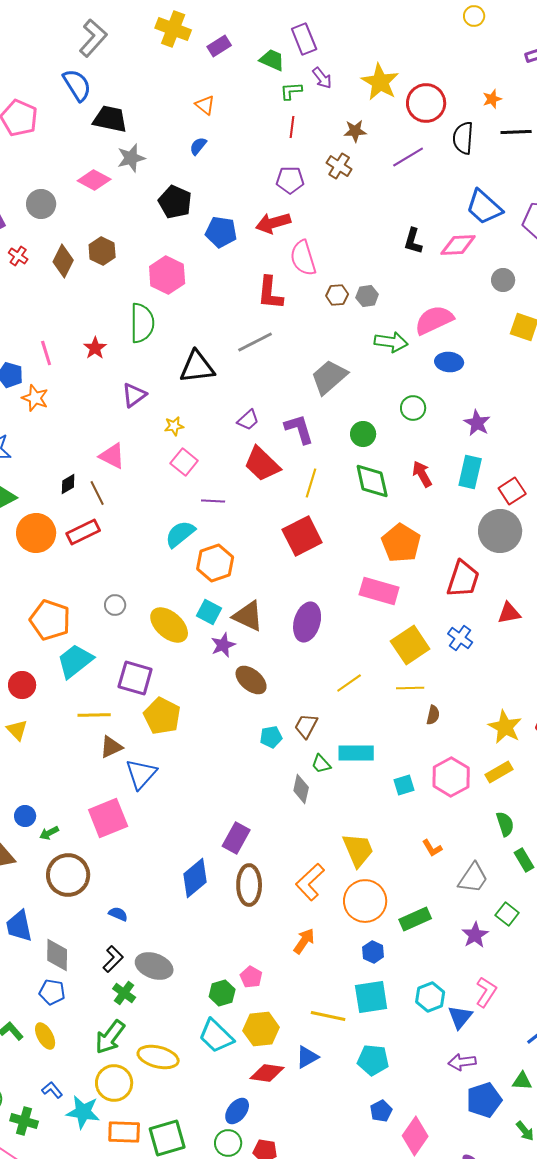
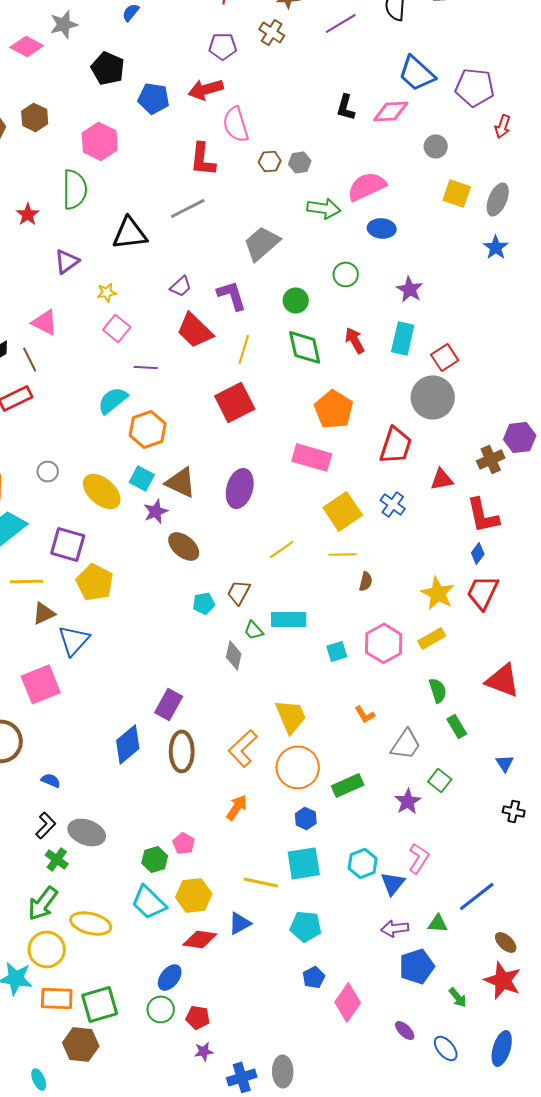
green triangle: (522, 1081) -> (438, 923), moved

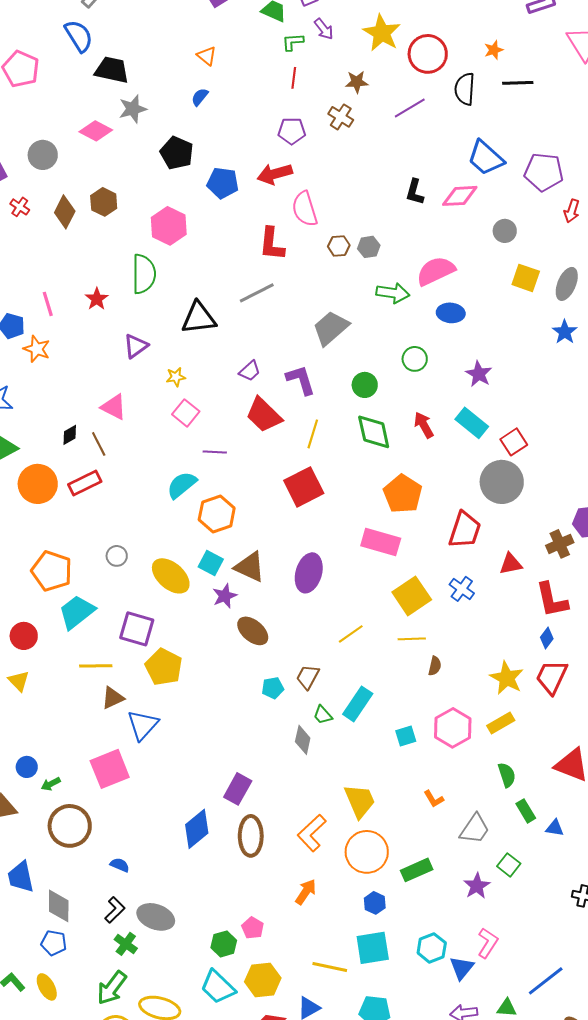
cyan rectangle: (403, 338) -> (472, 423), turned -64
cyan rectangle: (289, 619) -> (358, 704), turned -56
blue triangle: (505, 763) -> (555, 828), moved, turned -48

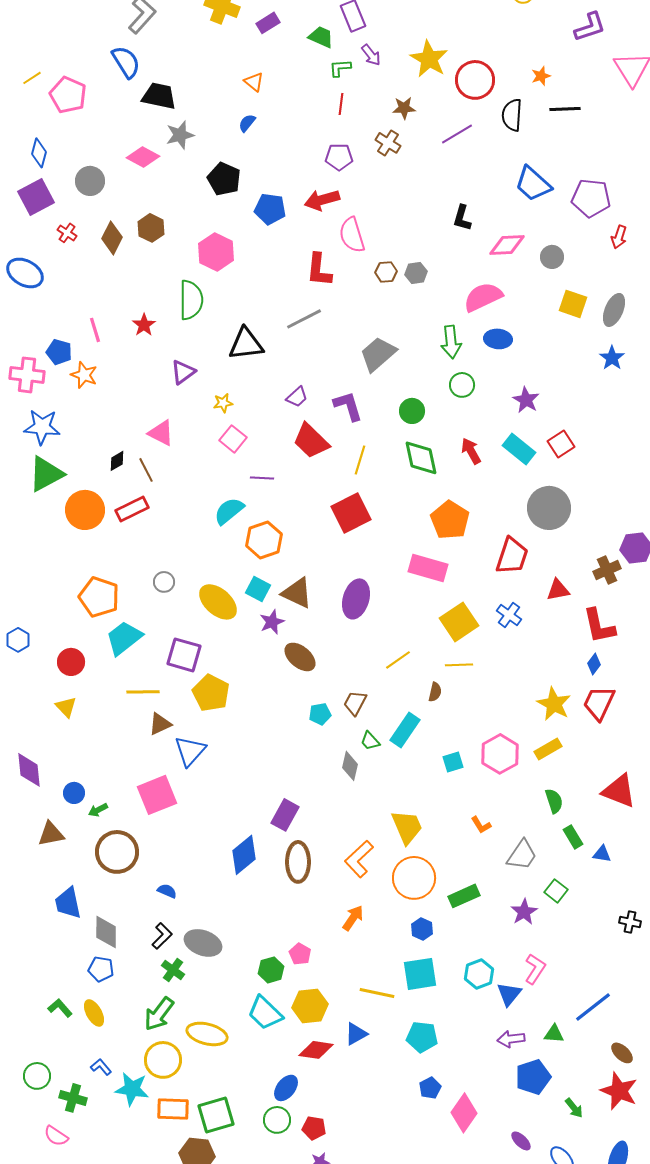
pink diamond: (460, 196) -> (507, 245), moved
green arrow: (393, 293) -> (451, 342), moved, turned 76
red square: (514, 442) -> (561, 444), moved
brown semicircle: (435, 666) -> (435, 692), moved

